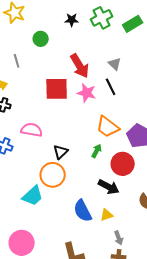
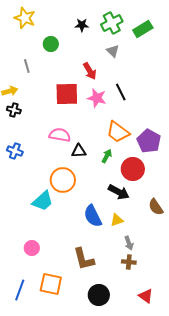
gray triangle: (115, 64) -> (113, 51), moved
red arrow: (80, 66) -> (90, 71), size x0.7
pink semicircle: (32, 130) -> (60, 135), moved
black triangle: (61, 152) -> (79, 151), moved, turned 42
pink circle: (22, 243) -> (32, 248), size x0.6

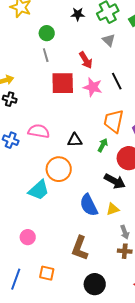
gray line: (27, 66) -> (46, 55), moved
orange trapezoid: (118, 132) -> (114, 121), turned 65
pink semicircle: (60, 135) -> (39, 131), moved
brown L-shape: (84, 259) -> (80, 248), turned 35
orange square: (51, 284) -> (47, 273), size x0.7

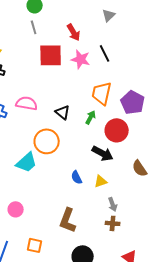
gray triangle: (109, 40) -> (109, 15), moved, turned 32
black triangle: (75, 140) -> (63, 112), turned 42
blue semicircle: (89, 205) -> (77, 177), size x0.6

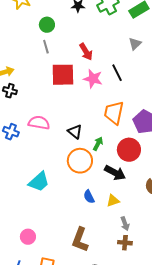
gray triangle: (109, 15) -> (135, 44), moved
green arrow: (91, 117) -> (98, 144), moved
orange circle: (47, 141) -> (80, 161), moved
pink circle: (16, 209) -> (28, 237), moved

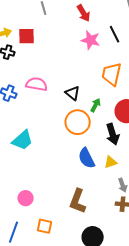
red square: (63, 75) -> (27, 36), moved, size x0.7
black arrow: (115, 173) -> (113, 134), turned 45
cyan trapezoid: (39, 182) -> (23, 140), moved
blue semicircle: (89, 197) -> (87, 158), size x1.5

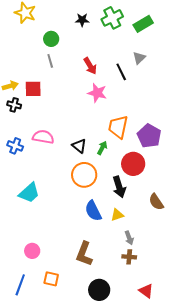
black line: (115, 34) -> (121, 72), moved
green arrow: (96, 105) -> (102, 148), moved

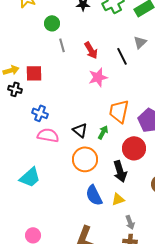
gray line: (50, 61) -> (62, 45), moved
pink star: (97, 93) -> (98, 77), turned -30
pink semicircle: (43, 137) -> (48, 135), moved
blue cross: (15, 146) -> (40, 113), moved

